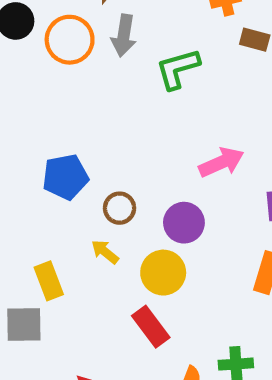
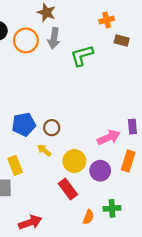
pink arrow: (221, 162) -> (109, 137), moved
blue pentagon: (65, 177) -> (24, 124), moved
purple circle: (184, 223) -> (100, 171), moved

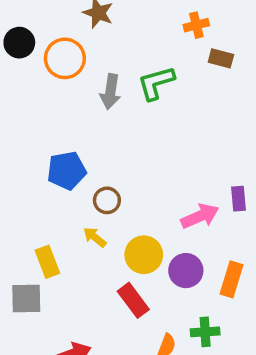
gray arrow: (54, 38) -> (110, 92), moved
blue pentagon: (24, 124) -> (67, 171), moved
orange rectangle: (128, 161) -> (231, 279), moved

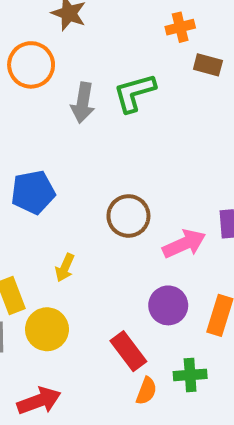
brown circle: (107, 200) -> (128, 216), moved, size x1.4
yellow arrow: (95, 237) -> (65, 268), turned -105
yellow circle: (144, 255) -> (47, 329), moved
red rectangle: (133, 300) -> (128, 351), moved

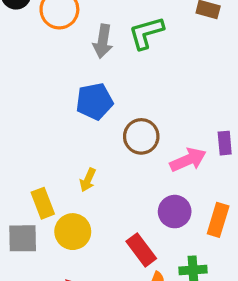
blue pentagon: (33, 192) -> (94, 101), moved

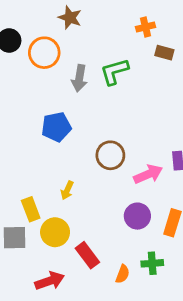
blue pentagon: (94, 101) -> (56, 127), moved
red rectangle: (141, 250) -> (87, 255), moved

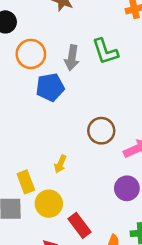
orange circle: (44, 53) -> (31, 54), moved
green L-shape: (114, 72) -> (105, 51), turned -92
blue pentagon: (56, 127) -> (50, 87), moved

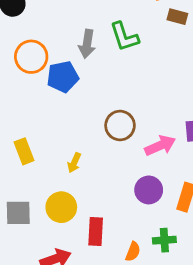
orange circle: (31, 54) -> (31, 57), moved
yellow rectangle: (26, 182) -> (24, 151), moved
red rectangle: (80, 225) -> (96, 232), turned 40

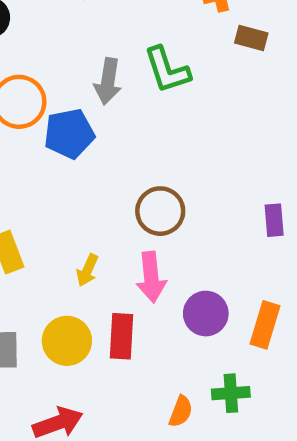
pink arrow: (160, 146) -> (151, 277), moved, turned 108
red rectangle: (96, 232) -> (122, 336), moved

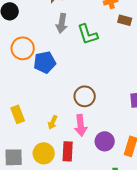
gray arrow: (108, 81) -> (62, 23), moved

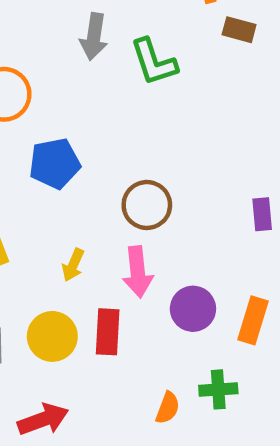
blue pentagon: (45, 62) -> (55, 163), moved

